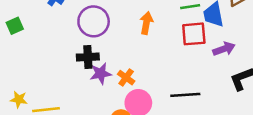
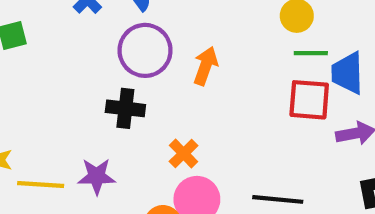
orange arrow: (146, 23) -> (205, 66), moved
purple star: (101, 73) -> (97, 176), moved

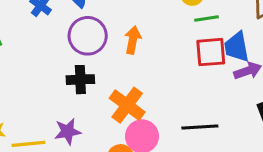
blue trapezoid: (347, 73) -> (237, 47), moved
orange cross: (184, 154) -> (127, 105), size x1.6

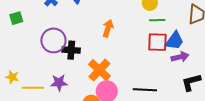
purple circle: (88, 36) -> (53, 40), moved
blue trapezoid: (237, 47) -> (175, 41), turned -140

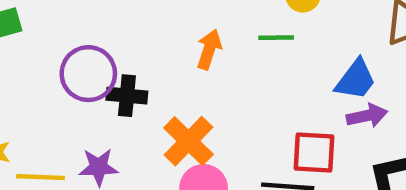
green line: (157, 20) -> (276, 38), moved
red square: (157, 42) -> (314, 153), moved

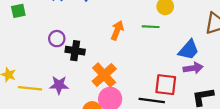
purple circle: (88, 74) -> (57, 39), size x0.6

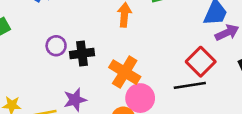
red square: (166, 85) -> (201, 62), turned -35

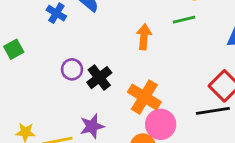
black cross: (82, 54) -> (99, 78), turned -30

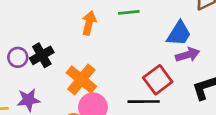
purple circle: (72, 69) -> (18, 57), moved

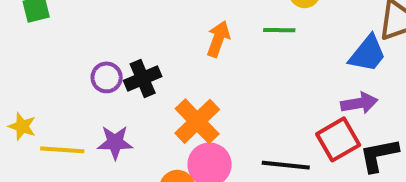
blue trapezoid: (179, 34) -> (368, 54), moved
red square: (158, 80) -> (338, 139), moved

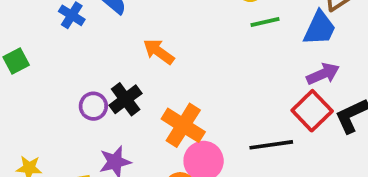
green line: (279, 30) -> (265, 22), moved
orange arrow: (218, 39) -> (159, 52), moved, turned -60

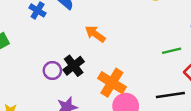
green line: (265, 22) -> (172, 51), moved

